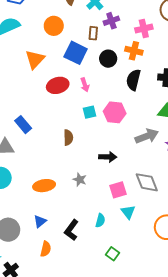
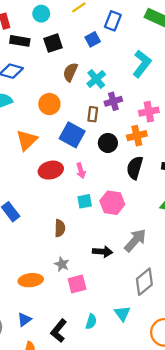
orange cross: (134, 51) -> (137, 136), turned -30
gray arrow: (147, 136) -> (135, 240), moved, turned -30
gray star: (80, 180) -> (62, 264), moved
gray diamond: (147, 182) -> (144, 282), turned 70
pink square: (118, 190) -> (77, 284), moved

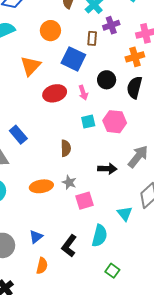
black circle: (108, 143) -> (107, 80), moved
orange ellipse: (31, 280) -> (41, 186), moved
cyan triangle: (122, 313) -> (125, 214), moved
cyan semicircle: (91, 322) -> (100, 236), size x1.5

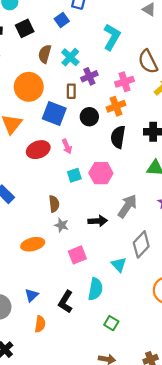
orange circle: (50, 31) -> (29, 87), size x1.4
black circle: (107, 80) -> (89, 117), moved
gray star: (69, 182) -> (61, 225), moved

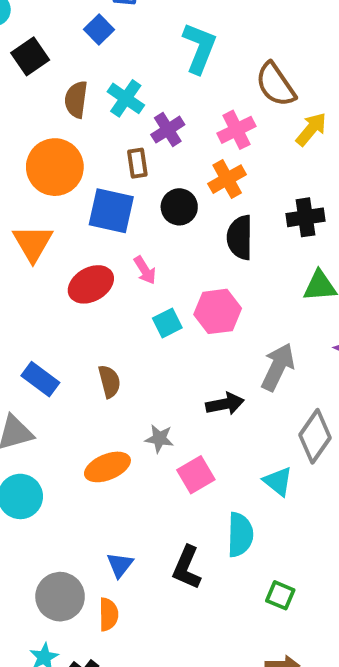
brown semicircle: (54, 204) -> (109, 381), moved
gray star: (61, 225) -> (159, 439), moved
orange semicircle: (40, 324) -> (108, 614), moved

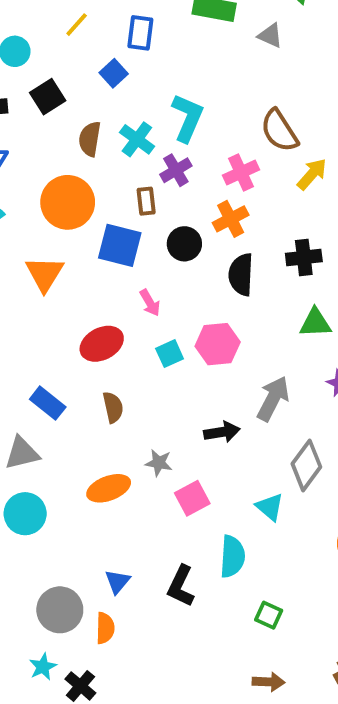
cyan L-shape: (199, 48) -> (188, 118), moved
red ellipse: (91, 284) -> (102, 344), moved

